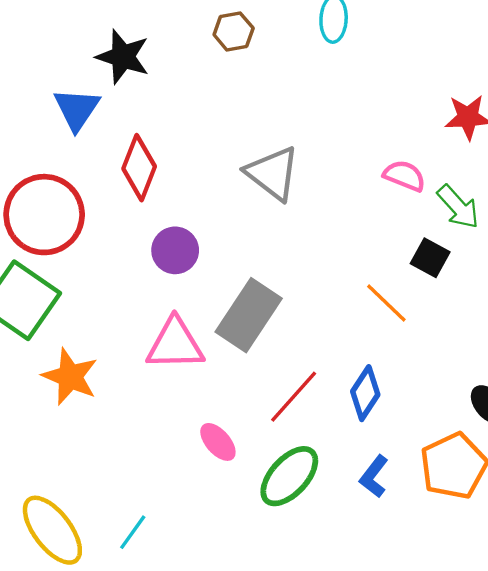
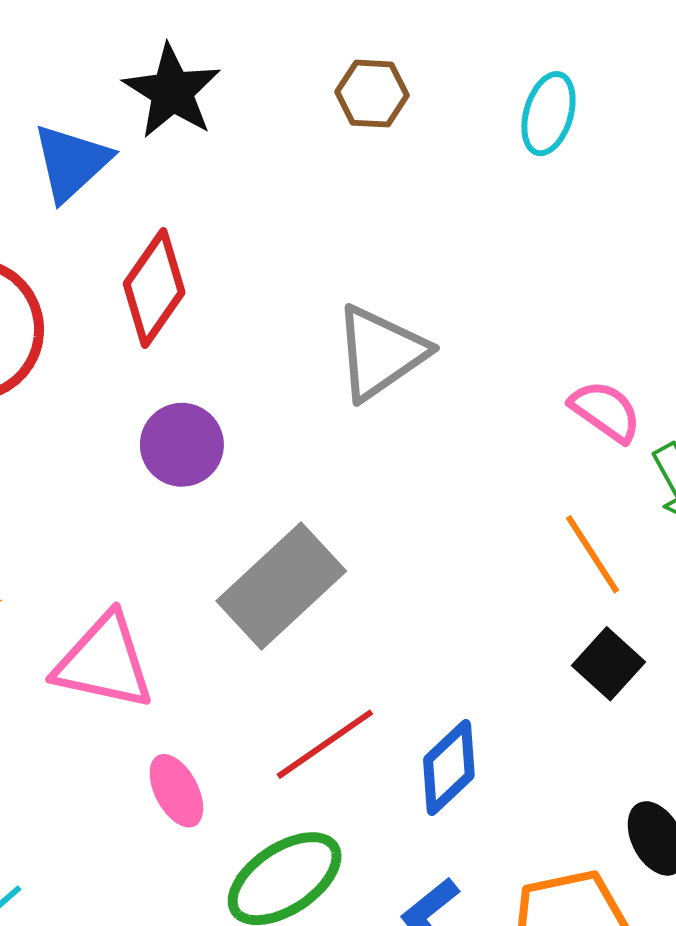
gray triangle: (273, 173) -> (381, 353), turned 34
black square: (430, 258) -> (609, 664), moved
orange line: (386, 303) -> (592, 554), moved
pink triangle: (175, 344) -> (104, 662), moved

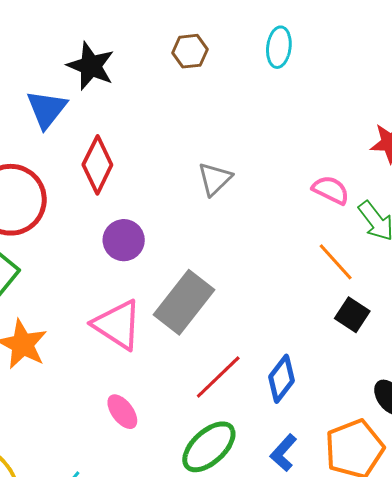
gray triangle: (381, 353) -> (215, 179), size x0.7
pink triangle: (104, 662) -> (117, 325), moved, turned 30
pink ellipse: (176, 791) -> (122, 412), moved

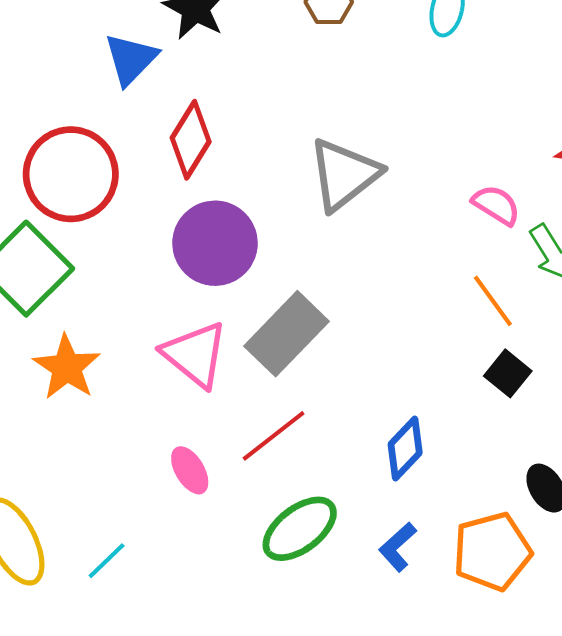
gray triangle: (215, 179) -> (344, 174), size x1.6
purple circle: (124, 240) -> (215, 243), size x1.5
red line: (218, 377) -> (274, 436), moved

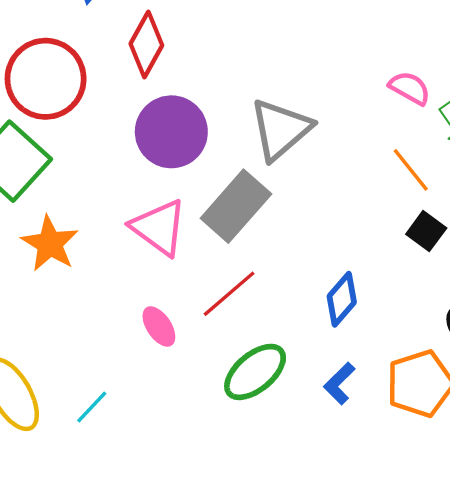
gray triangle: (344, 174) -> (281, 129), moved

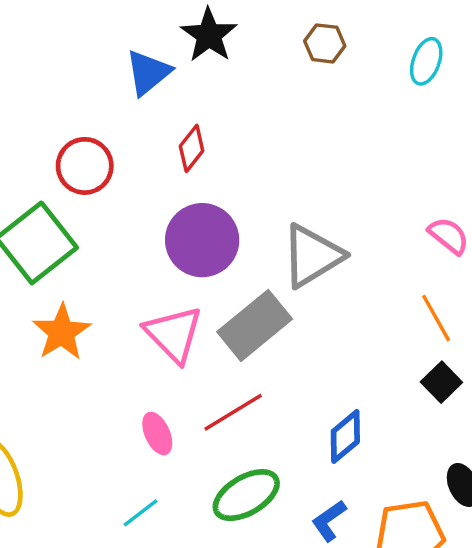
red diamond: (146, 45) -> (192, 148), size x0.7
red circle: (46, 79) -> (85, 166), size x0.7
cyan line: (92, 407) -> (140, 513), moved

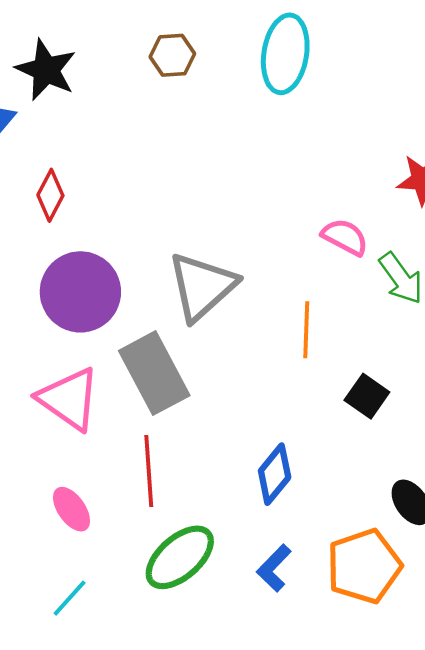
cyan ellipse: (426, 61) -> (285, 54), size x1.5
orange line: (436, 318) -> (306, 330), moved, turned 42
gray rectangle: (255, 325) -> (154, 373), turned -68
red line: (233, 412) -> (149, 471), turned -52

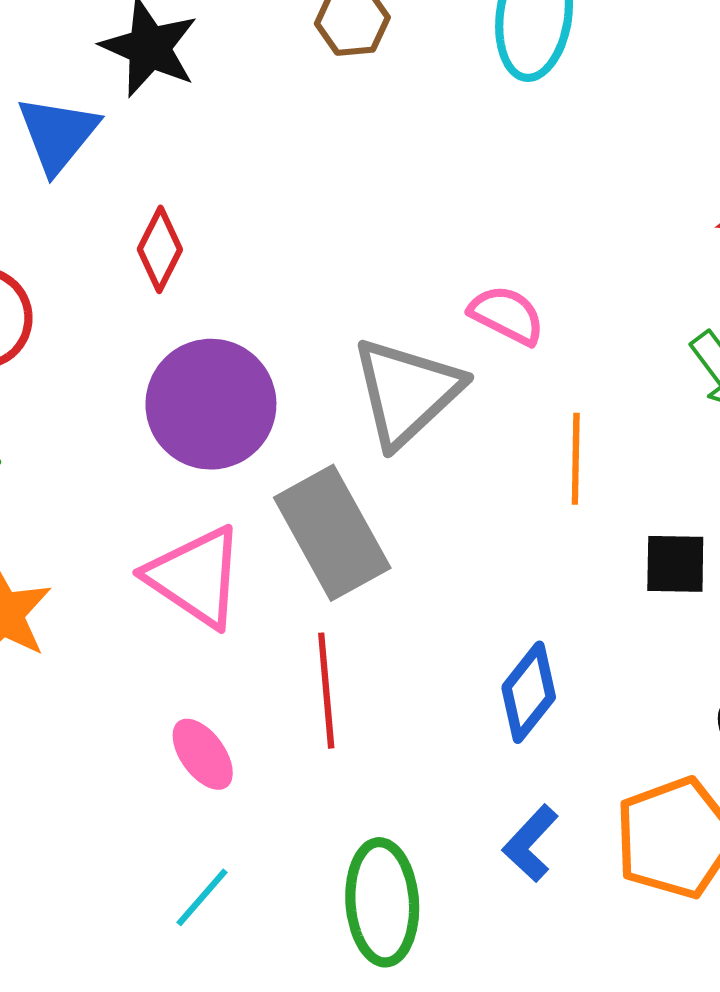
pink semicircle: (345, 237) -> (507, 315), moved
black square: (367, 396) -> (675, 564), turned -33
green ellipse: (180, 557) -> (382, 902), moved, turned -52

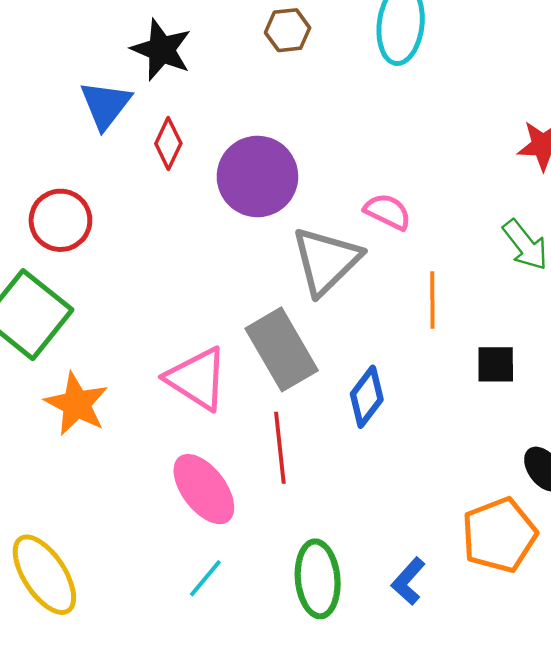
red diamond: (160, 249) -> (168, 144), moved
purple circle: (211, 404) -> (257, 176), moved
blue diamond: (529, 692) -> (367, 397), moved
pink ellipse: (203, 754) -> (204, 489), size x1.6
blue L-shape: (530, 843) -> (408, 581), moved

